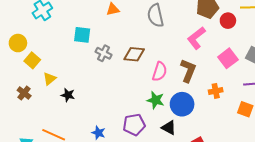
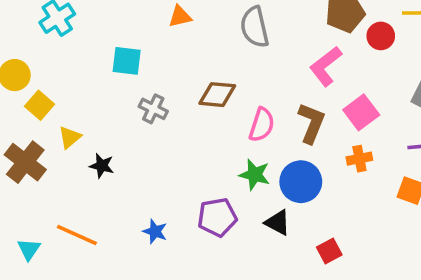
gray cross: (104, 53) -> (153, 109), moved
pink square: (228, 58) -> (361, 112), moved
brown cross: (24, 93) -> (25, 162), size x1.6

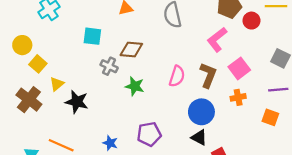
brown diamond: (217, 95) -> (131, 50), moved
black star: (102, 166) -> (77, 102), size x1.5
green star: (255, 175) -> (135, 86), moved
black triangle: (278, 223) -> (199, 137), moved

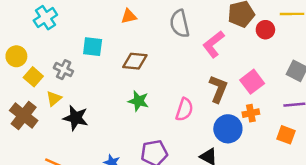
pink L-shape: (217, 39) -> (213, 44), moved
gray cross: (109, 66) -> (64, 70), moved
pink semicircle: (177, 76) -> (184, 109), moved
blue circle: (201, 112) -> (228, 129), moved

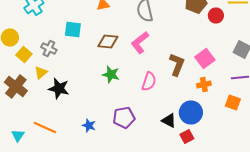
pink L-shape: (213, 44) -> (140, 42), moved
blue circle: (228, 129) -> (191, 112), moved

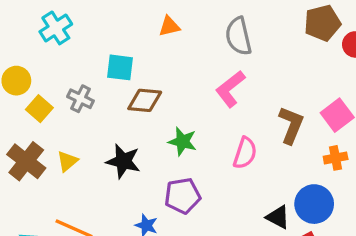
brown diamond: (108, 42) -> (145, 100), moved
yellow triangle: (41, 72) -> (67, 161), moved
black star: (59, 88) -> (123, 161), moved
purple pentagon: (124, 118) -> (183, 196), moved

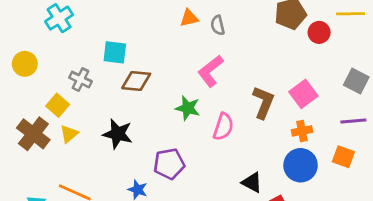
orange triangle: (169, 26) -> (189, 18), moved
gray semicircle: (238, 36) -> (218, 25), size x0.6
yellow square: (39, 109) -> (58, 105), moved
green star: (183, 141) -> (188, 108), moved
blue circle: (314, 204) -> (301, 165), moved

